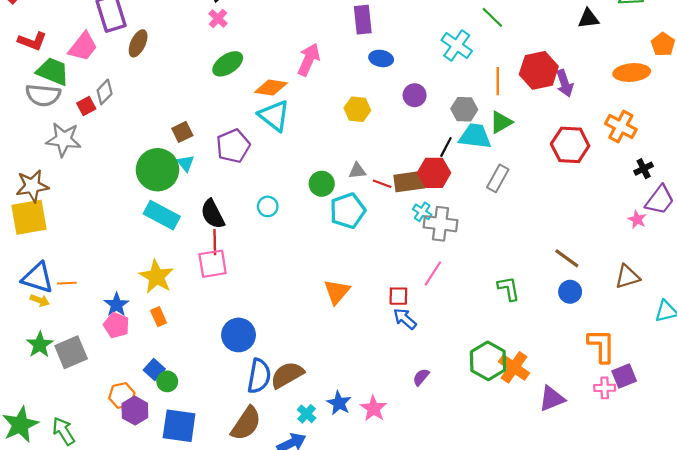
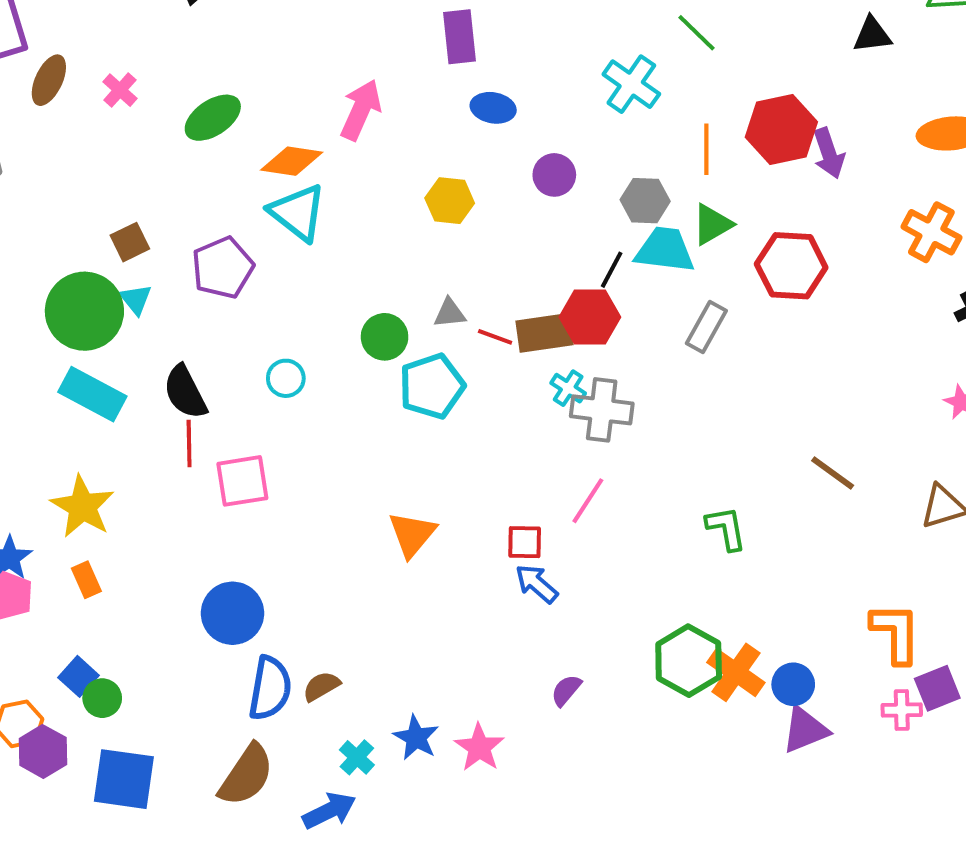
pink cross: (218, 18) -> (120, 90), moved
red hexagon: (570, 145) -> (791, 266), moved
pink square: (213, 264) -> (242, 481), moved
blue circle: (570, 292) -> (793, 684), moved
brown semicircle: (287, 375) -> (321, 686), size x0.6

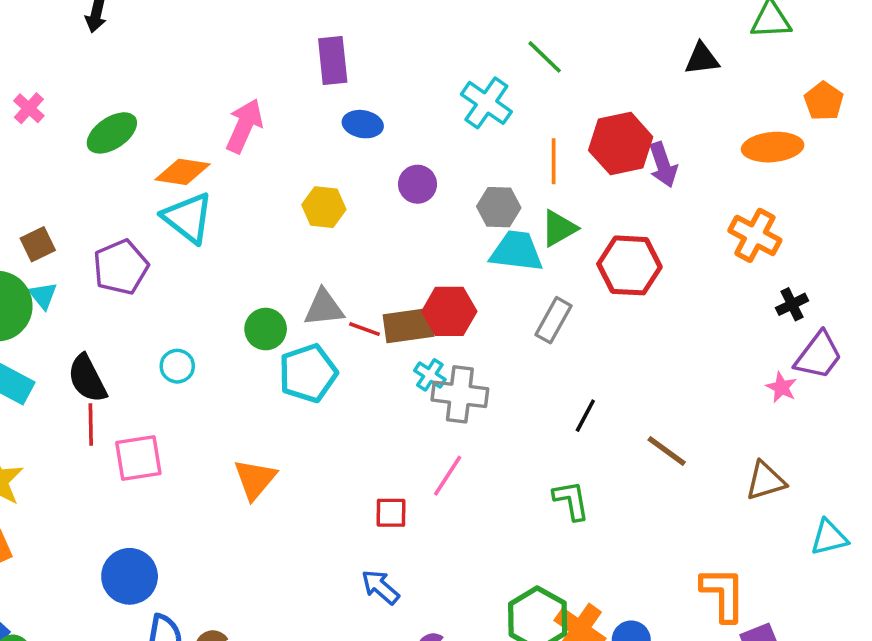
black line: (612, 270) -> (585, 416), moved
gray triangle: (450, 313) -> (324, 308), size x1.4
orange triangle: (412, 534) -> (255, 479), moved
blue arrow: (537, 584) -> (380, 587), moved

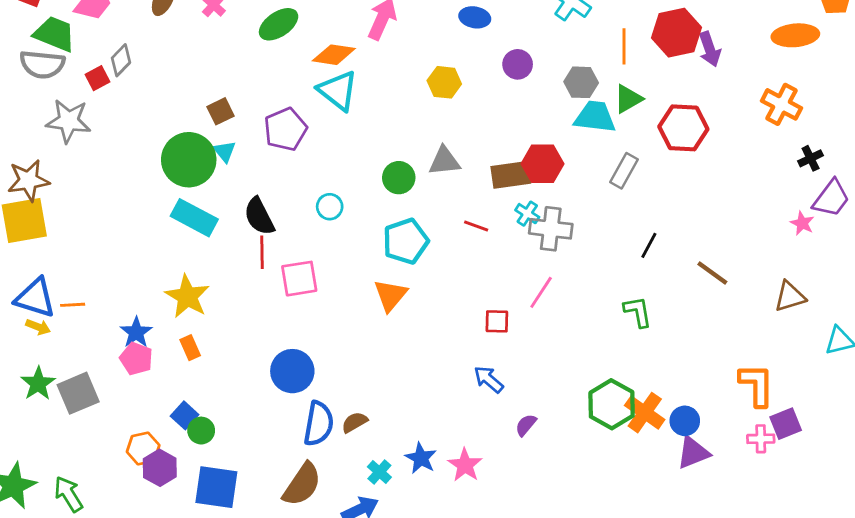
red line: (365, 329) -> (476, 226), moved
cyan pentagon: (308, 373) -> (406, 241), moved

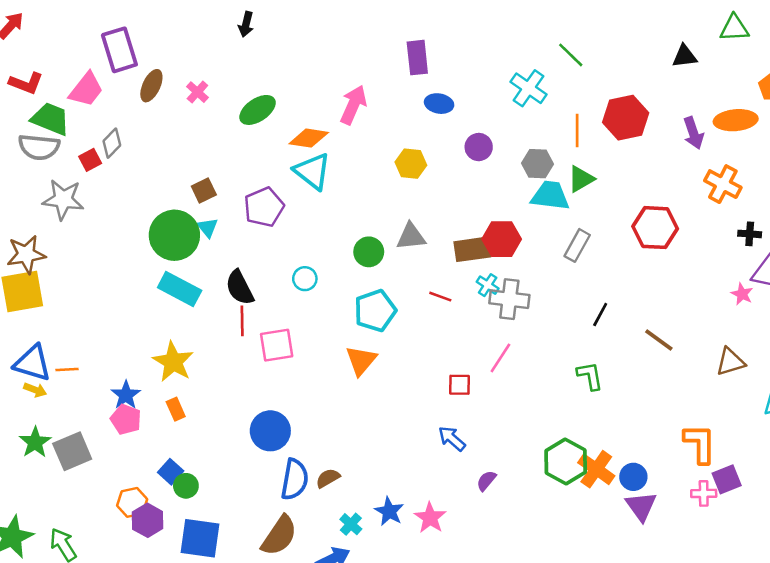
purple arrow: (710, 49) -> (693, 133), moved
red hexagon: (683, 128) -> (655, 228), moved
black cross: (811, 158) -> (750, 234), turned 30
purple triangle: (693, 453) -> (641, 506), turned -44

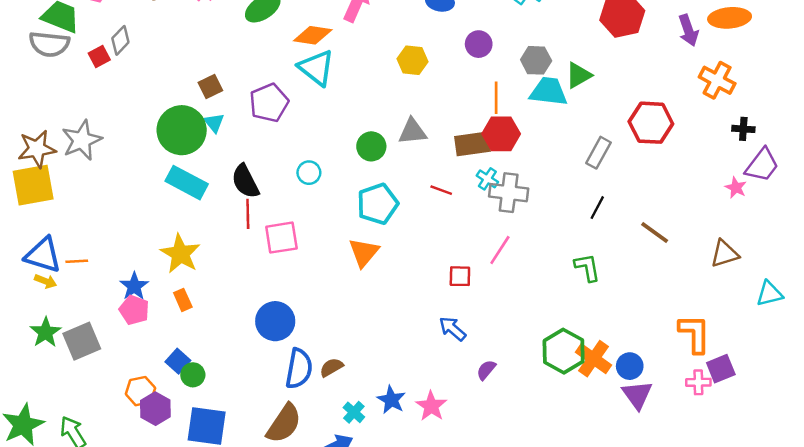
orange line: (577, 130) -> (496, 98), moved
gray star: (63, 199) -> (82, 140), moved, turned -30
gray rectangle: (577, 245) -> (599, 153), moved

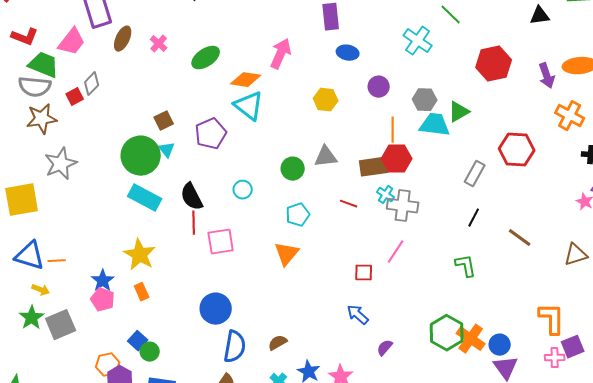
brown star: (37, 149) -> (42, 119), moved
cyan pentagon: (378, 204) -> (298, 215), size x0.7
yellow arrow: (46, 281) -> (41, 290), moved
brown semicircle: (331, 367) -> (278, 343), moved

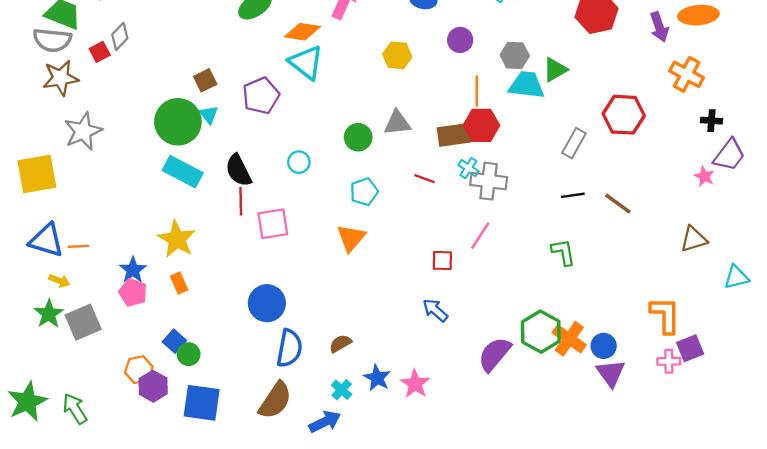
black line: (474, 218) -> (573, 195), turned 54
brown line: (520, 238) -> (618, 204), moved
purple semicircle: (385, 348) -> (495, 354), moved, size x1.8

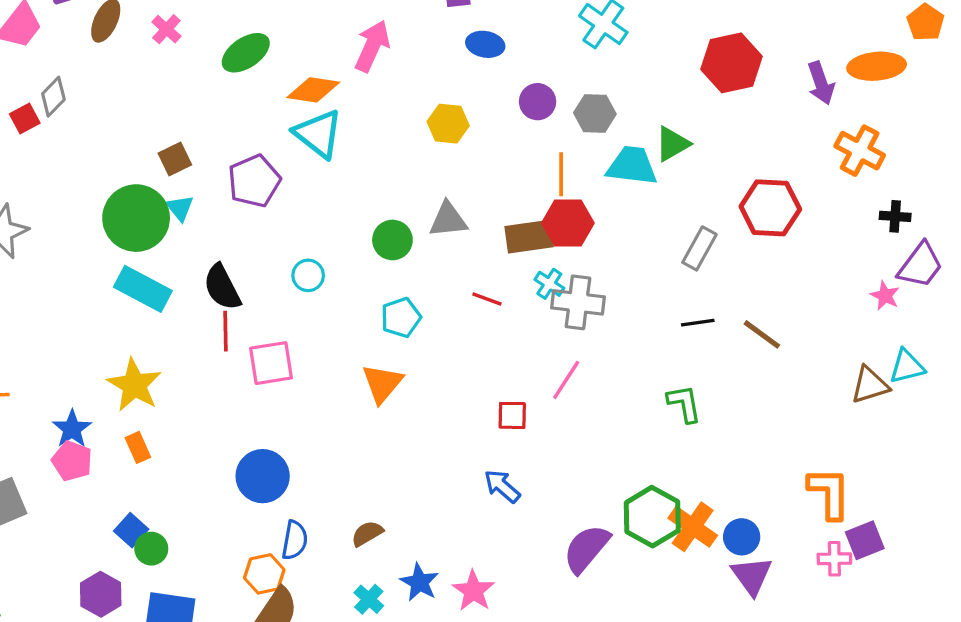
gray hexagon: (515, 55) -> (595, 113), moved
cyan triangle: (736, 277) -> (907, 366), moved
blue semicircle: (289, 348) -> (295, 540), size x0.7
orange hexagon: (139, 370) -> (264, 574), moved

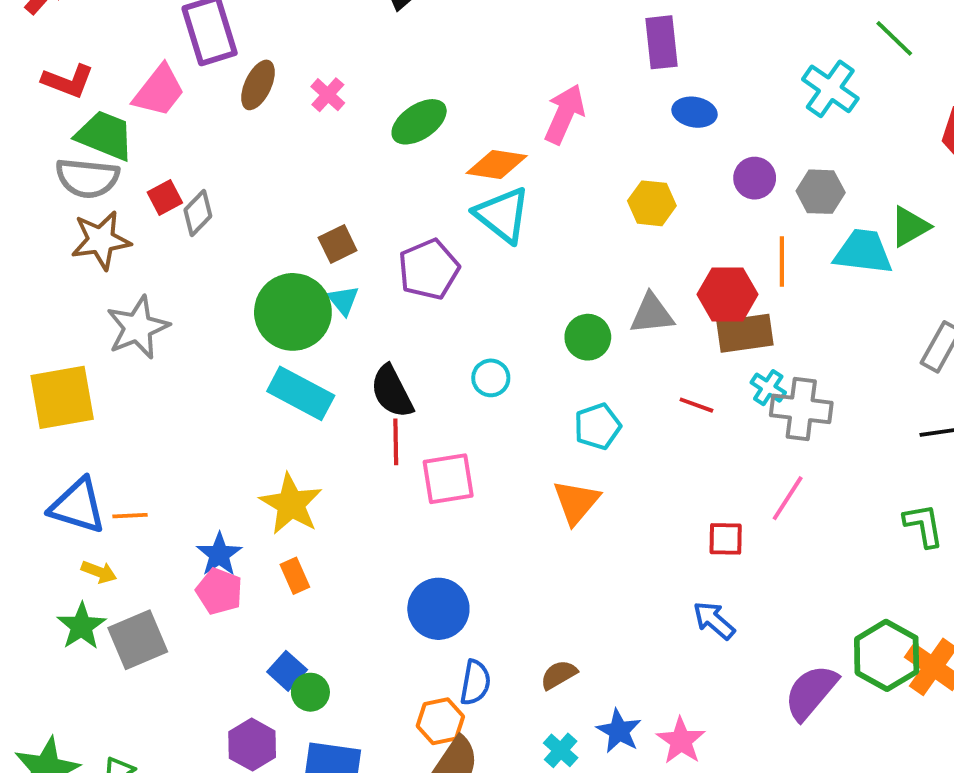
gray diamond: (53, 97) -> (198, 213), moved
red hexagon: (568, 223) -> (727, 294), moved

